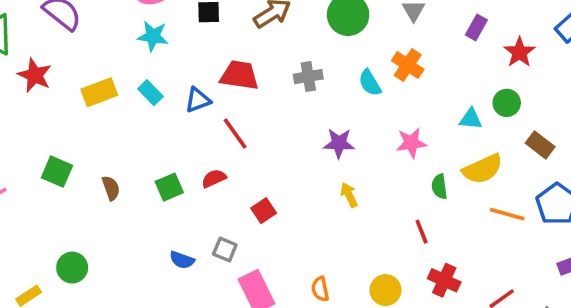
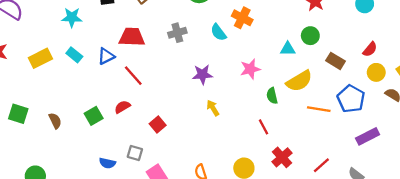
red cross: (444, 280) -> (282, 157), turned 30

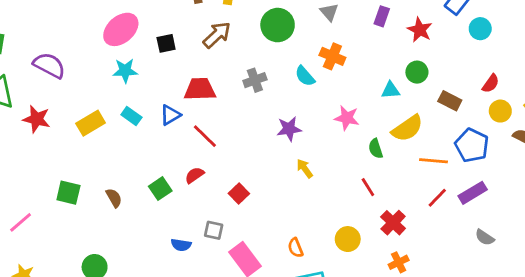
pink star: (250, 69) -> (347, 118), turned 30
purple rectangle: (368, 136) -> (473, 193), moved
red line: (321, 165) -> (437, 198), moved

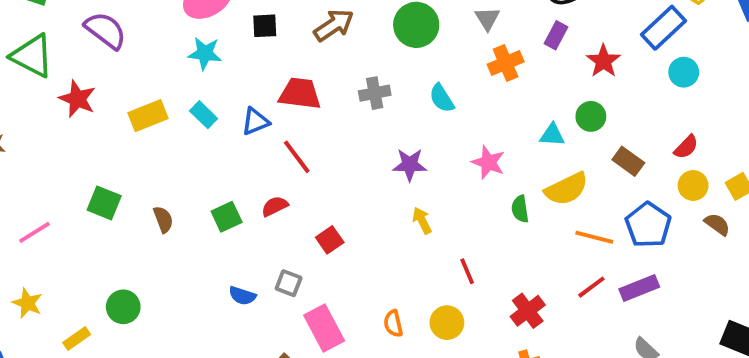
orange cross: (332, 56) -> (506, 63), moved, turned 35
red line: (368, 187) -> (467, 271), moved
yellow circle: (348, 239) -> (447, 323), moved

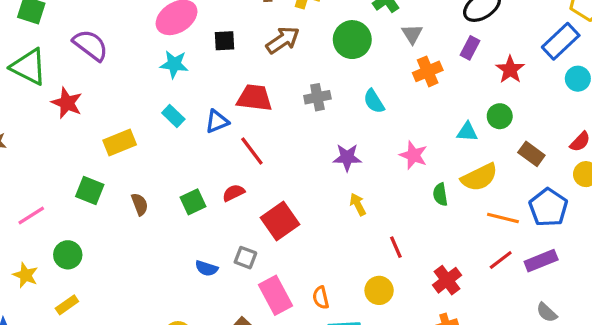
yellow rectangle: (148, 116) -> (120, 143), moved
red square: (330, 240) -> (280, 221), size x1.6
green circle: (123, 307) -> (68, 255), moved
orange semicircle: (393, 324) -> (321, 298), moved

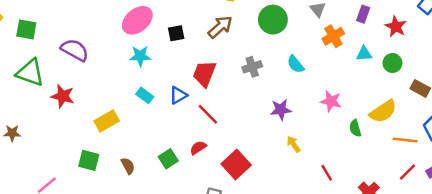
red trapezoid: (254, 98) -> (204, 74), turned -68
cyan triangle: (467, 132) -> (364, 54), moved

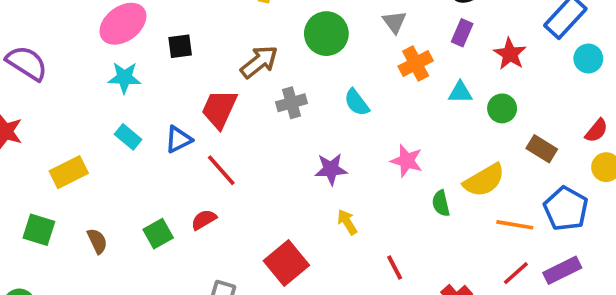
brown arrow: (220, 27) -> (259, 62), moved
red square: (236, 164) -> (286, 263), moved

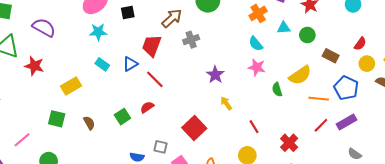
cyan semicircle: (357, 102) -> (256, 44), moved
purple star: (331, 169) -> (215, 75), turned -30

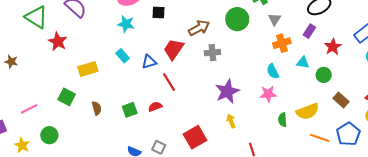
pink star: (257, 67) -> (268, 94), turned -30
purple star: (215, 75) -> (227, 91), size x1.4

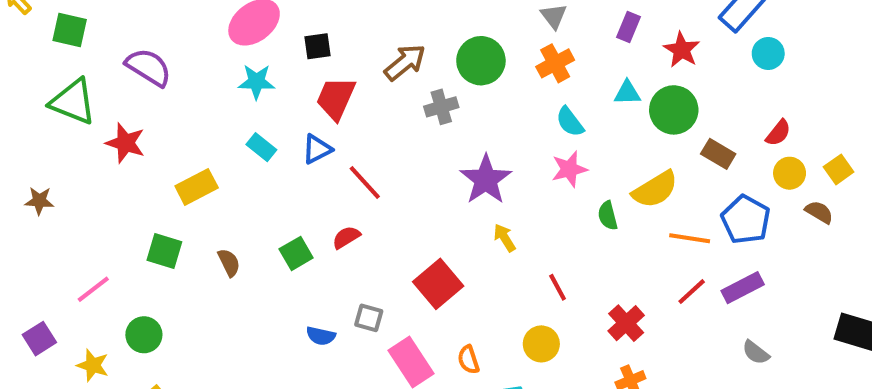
green circle: (237, 19) -> (481, 61), moved
orange cross: (282, 43) -> (555, 63), moved
red trapezoid: (174, 49) -> (336, 98), moved
green circle: (324, 75) -> (674, 110), size x1.5

